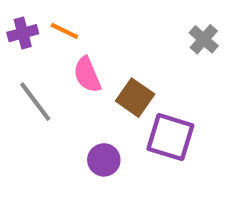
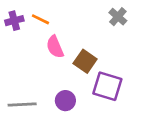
gray cross: (204, 39) -> (118, 17), moved
gray line: (35, 102) -> (22, 105), moved, turned -56

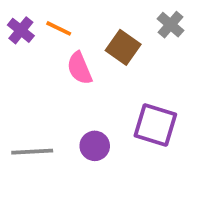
purple cross: (14, 21) -> (21, 30), turned -36
brown square: (85, 61) -> (123, 47), moved

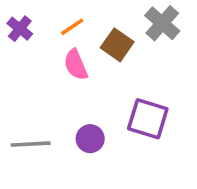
gray cross: (170, 25) -> (162, 23), size x1.4
orange line: (59, 28) -> (72, 27), moved, turned -60

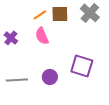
purple cross: (20, 29) -> (11, 38), moved
brown square: (117, 45) -> (60, 14), moved, turned -36

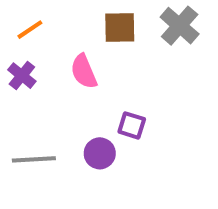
orange line: (40, 15) -> (30, 30), moved
purple square: (82, 66) -> (132, 125), moved, size x0.6

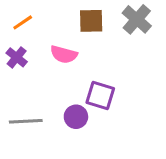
pink semicircle: (84, 72) -> (64, 54), turned -52
purple square: (132, 125) -> (100, 95), size x1.4

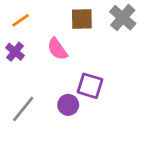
pink semicircle: (64, 54) -> (57, 49), turned 40
gray line: (26, 121) -> (23, 109), turned -48

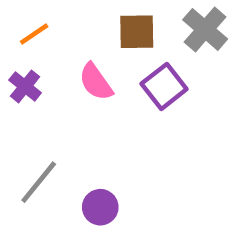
purple square: (90, 86) -> (164, 86), moved, turned 35
purple circle: (68, 105) -> (100, 207), moved

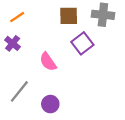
gray cross: (205, 29) -> (103, 15), turned -35
pink semicircle: (96, 82) -> (48, 62), moved

